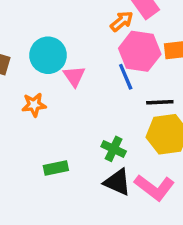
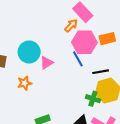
pink triangle: (74, 76) -> (47, 63), turned 40
green cross: (114, 149) -> (93, 99), moved

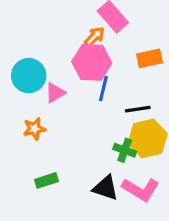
pink hexagon: (84, 42) -> (92, 62), moved
blue line: (78, 59) -> (103, 88), turned 42
orange star: (24, 83) -> (34, 129), moved

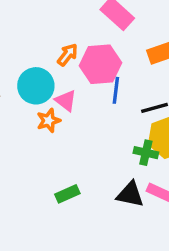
orange arrow: (94, 37) -> (68, 55), moved
pink triangle: (55, 93) -> (66, 101), turned -45
orange star: (34, 129) -> (49, 121), moved

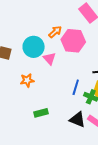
blue line: (116, 90) -> (76, 87), moved
orange star: (49, 121) -> (27, 80), moved

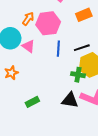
blue line: (76, 87) -> (58, 49), moved

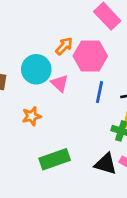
green rectangle: (32, 102) -> (55, 159), size x1.5

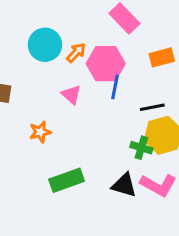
cyan circle: (36, 69) -> (45, 45), moved
blue line: (100, 92) -> (115, 87), moved

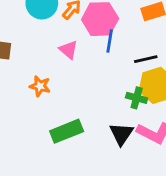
orange star: (40, 132) -> (40, 86), turned 30
black triangle: (124, 185) -> (121, 134), turned 50

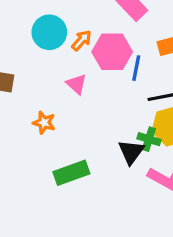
blue line: (110, 41) -> (136, 68), moved
black triangle: (121, 134) -> (131, 152), moved

